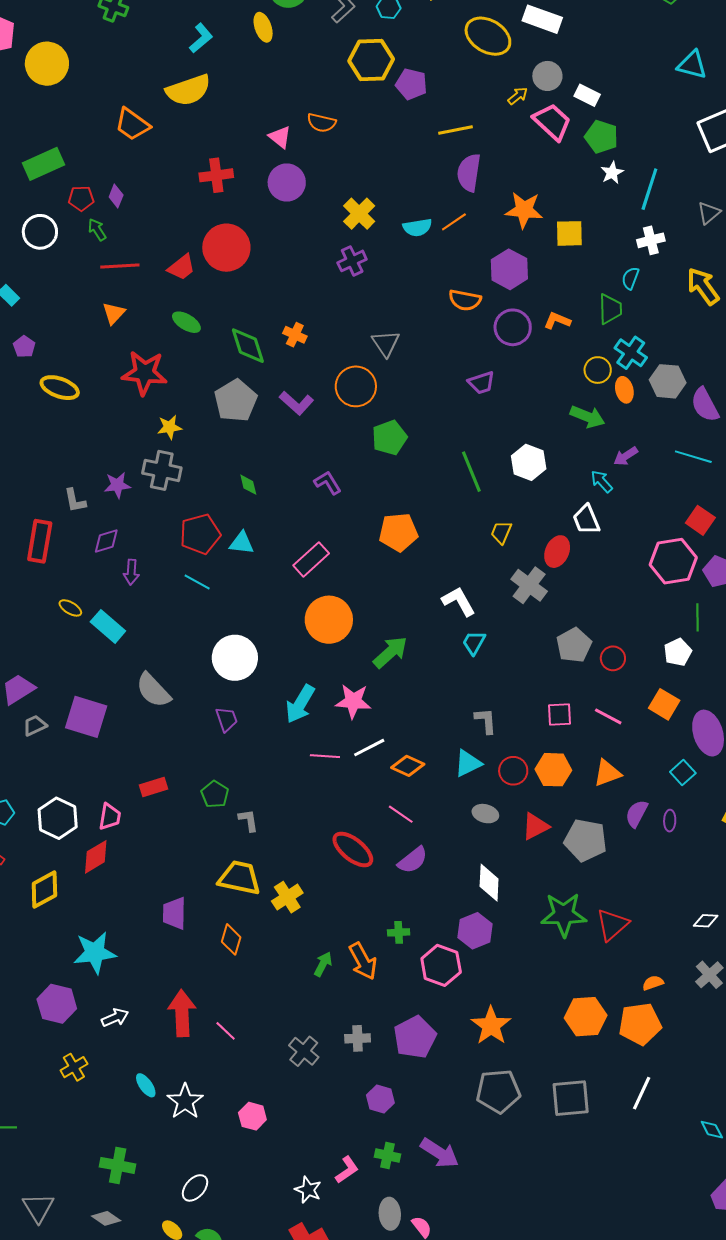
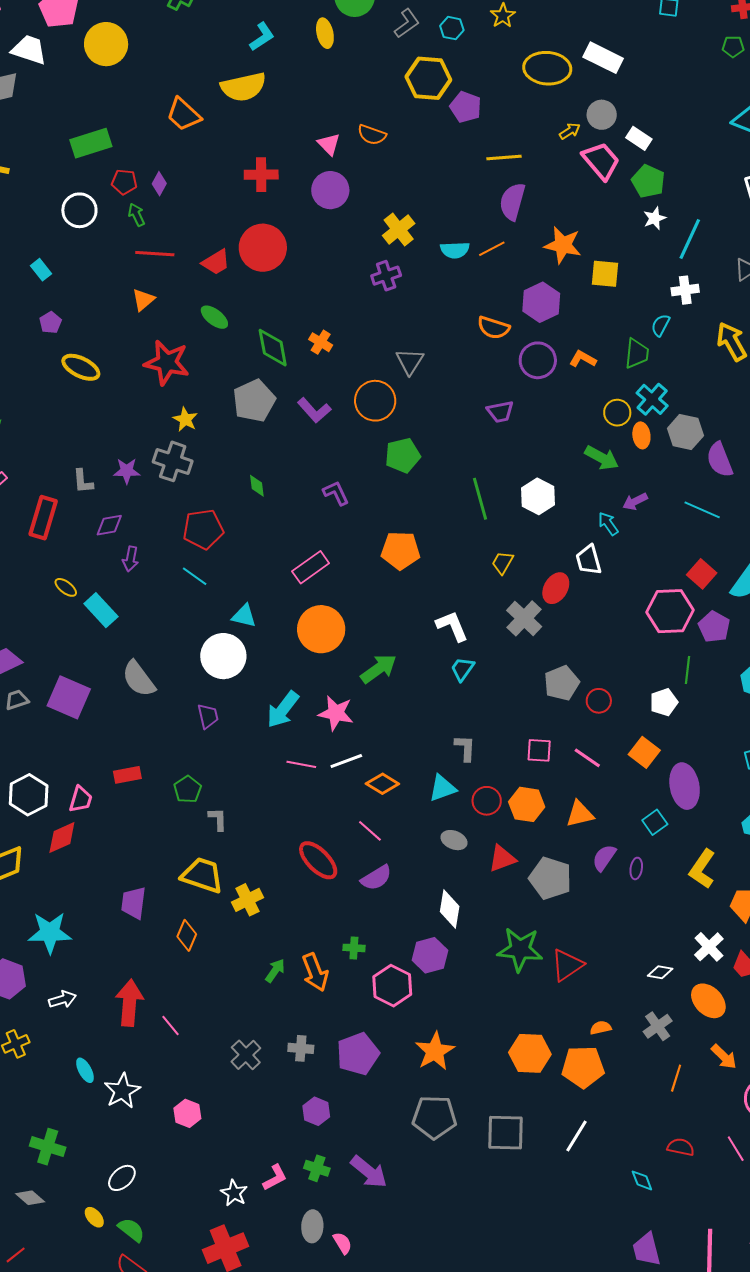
yellow ellipse: (488, 36) -> (547, 68), turned -33
yellow star: (169, 427) -> (185, 419), turned 30
cyan triangle: (242, 543) -> (244, 616), moved

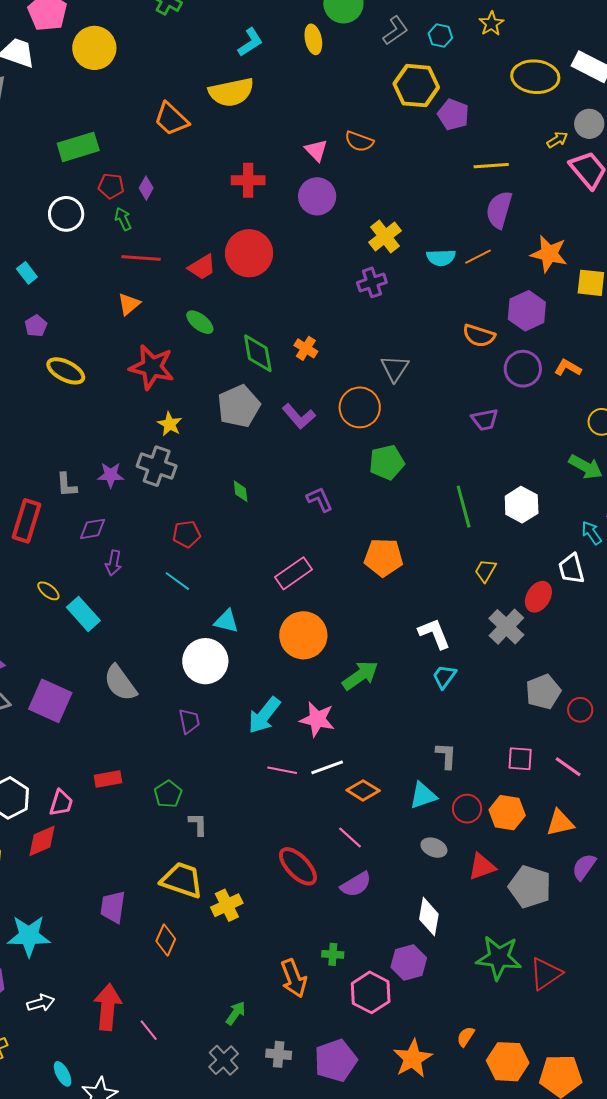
red pentagon: (203, 529) -> (187, 534), size x0.7
green arrow: (275, 971) -> (236, 1013), moved
orange semicircle: (601, 1028) -> (466, 1037), moved, turned -45

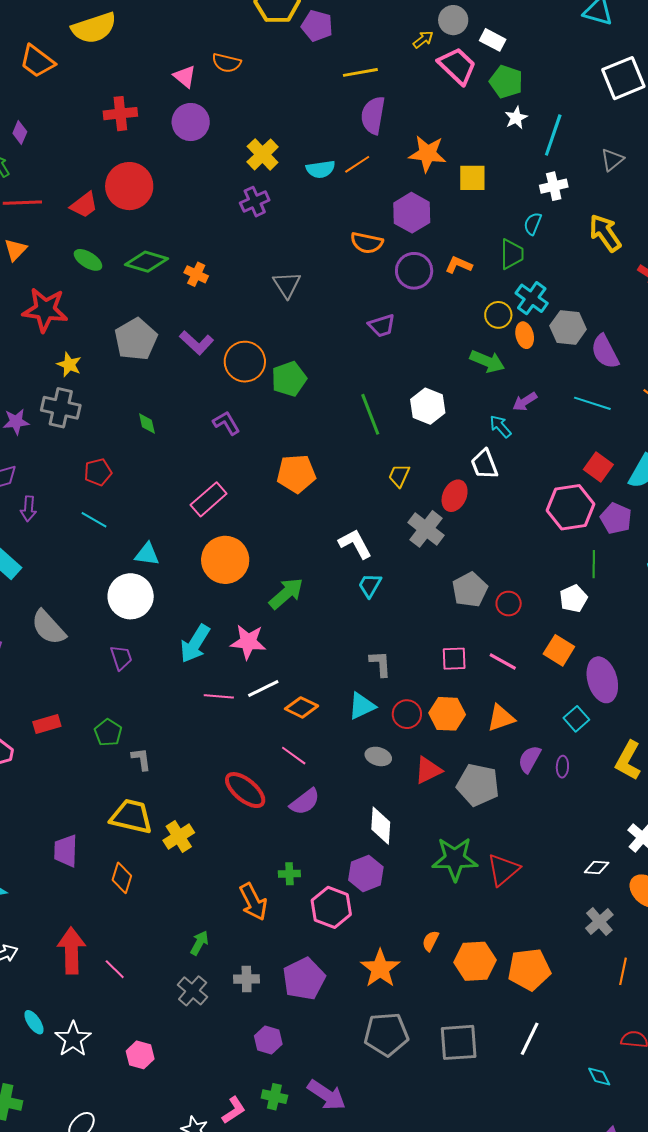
green diamond: (258, 353) -> (146, 262), moved, turned -57
orange circle: (360, 407) -> (245, 362), moved

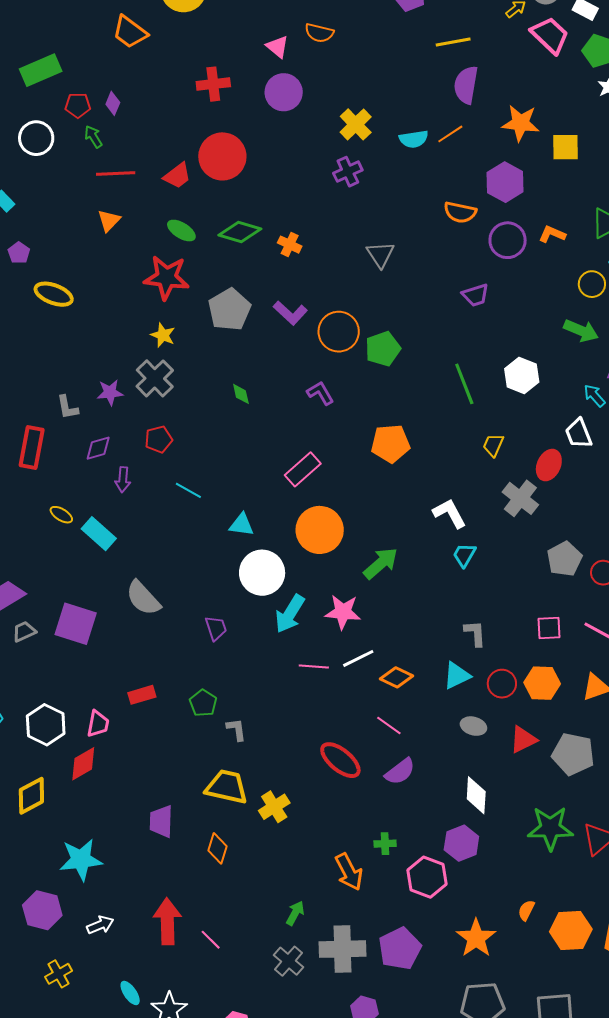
red star: (45, 310) -> (167, 277), moved
gray cross: (61, 408) -> (155, 378), turned 33
red pentagon: (98, 472) -> (159, 439), moved
white circle: (131, 596) -> (262, 573), moved
gray cross: (247, 979) -> (342, 949), size x1.8

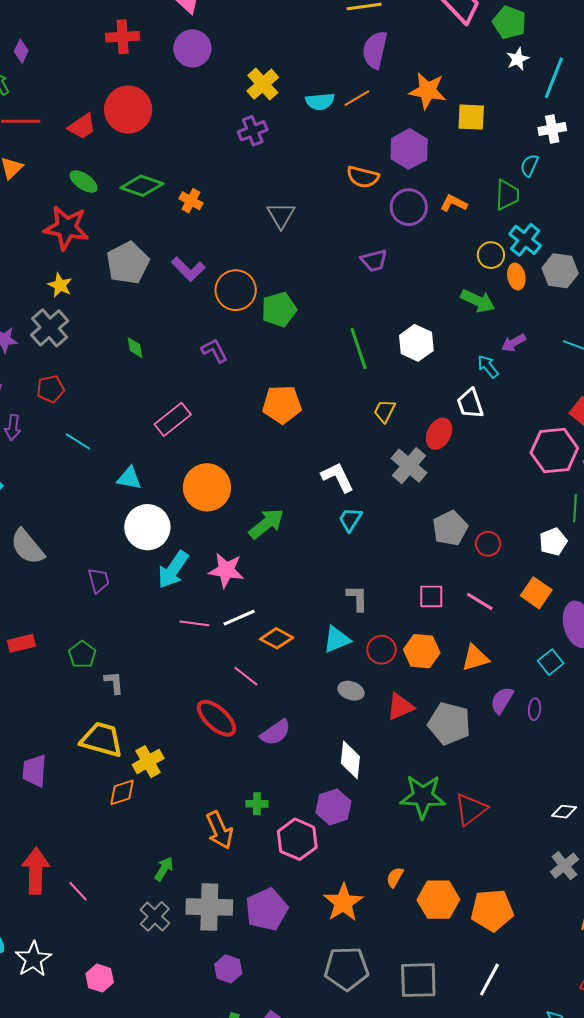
pink rectangle: (303, 469) -> (173, 419), moved
pink line: (389, 725) -> (246, 676), moved
orange diamond: (217, 848) -> (122, 792), moved, turned 52

